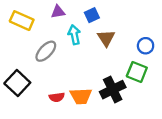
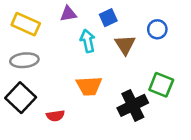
blue circle: (146, 46) -> (157, 29), moved
gray ellipse: (46, 51) -> (24, 60), moved, turned 40
orange trapezoid: (81, 96) -> (89, 86), moved
red semicircle: (57, 97) -> (55, 116), moved

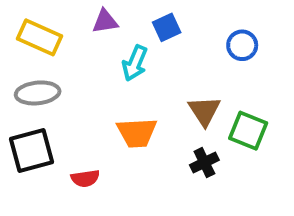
cyan arrow: (88, 41) -> (135, 63), turned -145
brown triangle: (125, 45) -> (204, 111), moved
black square: (21, 98) -> (32, 151), turned 32
black cross: (133, 105) -> (204, 162), size x0.6

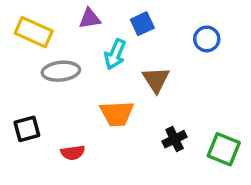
gray ellipse: (38, 93) -> (61, 71), moved
brown triangle: (204, 111) -> (156, 80), moved
green square: (248, 131) -> (224, 149), moved
black square: (32, 151) -> (27, 129), size x0.7

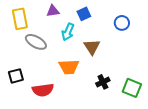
yellow rectangle: (34, 32) -> (20, 19), turned 55
gray ellipse: (61, 71) -> (36, 42), turned 35
red semicircle: (73, 153) -> (43, 90), size x1.5

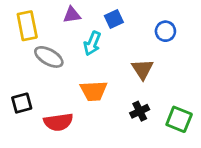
brown triangle: (92, 47) -> (142, 69), moved

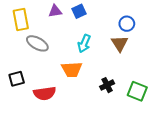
blue square: (114, 19) -> (79, 11), moved
cyan arrow: (92, 43) -> (84, 43), moved
brown triangle: (142, 69) -> (120, 43), moved

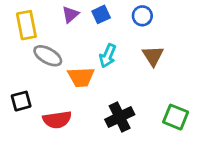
purple triangle: (55, 11) -> (70, 14), turned -32
blue circle: (127, 24) -> (142, 16), moved
orange trapezoid: (72, 69) -> (81, 77), moved
black cross: (107, 85) -> (120, 117), moved, size x1.5

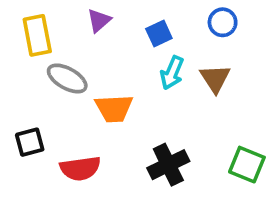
blue square: (101, 14) -> (159, 34), moved
blue circle: (142, 16) -> (223, 22), moved
cyan arrow: (108, 56) -> (172, 73), moved

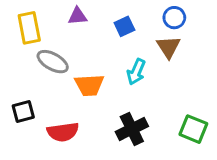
purple triangle: (99, 20) -> (78, 16), turned 36
cyan arrow: (172, 73) -> (136, 72), moved
brown triangle: (215, 78) -> (168, 47), moved

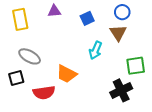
gray ellipse: (53, 62) -> (30, 56), moved
orange trapezoid: (89, 85) -> (67, 74), moved, turned 30
black cross: (132, 129) -> (121, 90), moved
green square: (193, 129) -> (136, 66), moved, turned -30

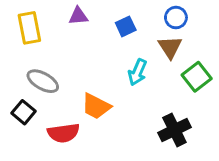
green square: (136, 66) -> (197, 77), moved, turned -30
black square: (16, 78) -> (24, 112), turned -35

